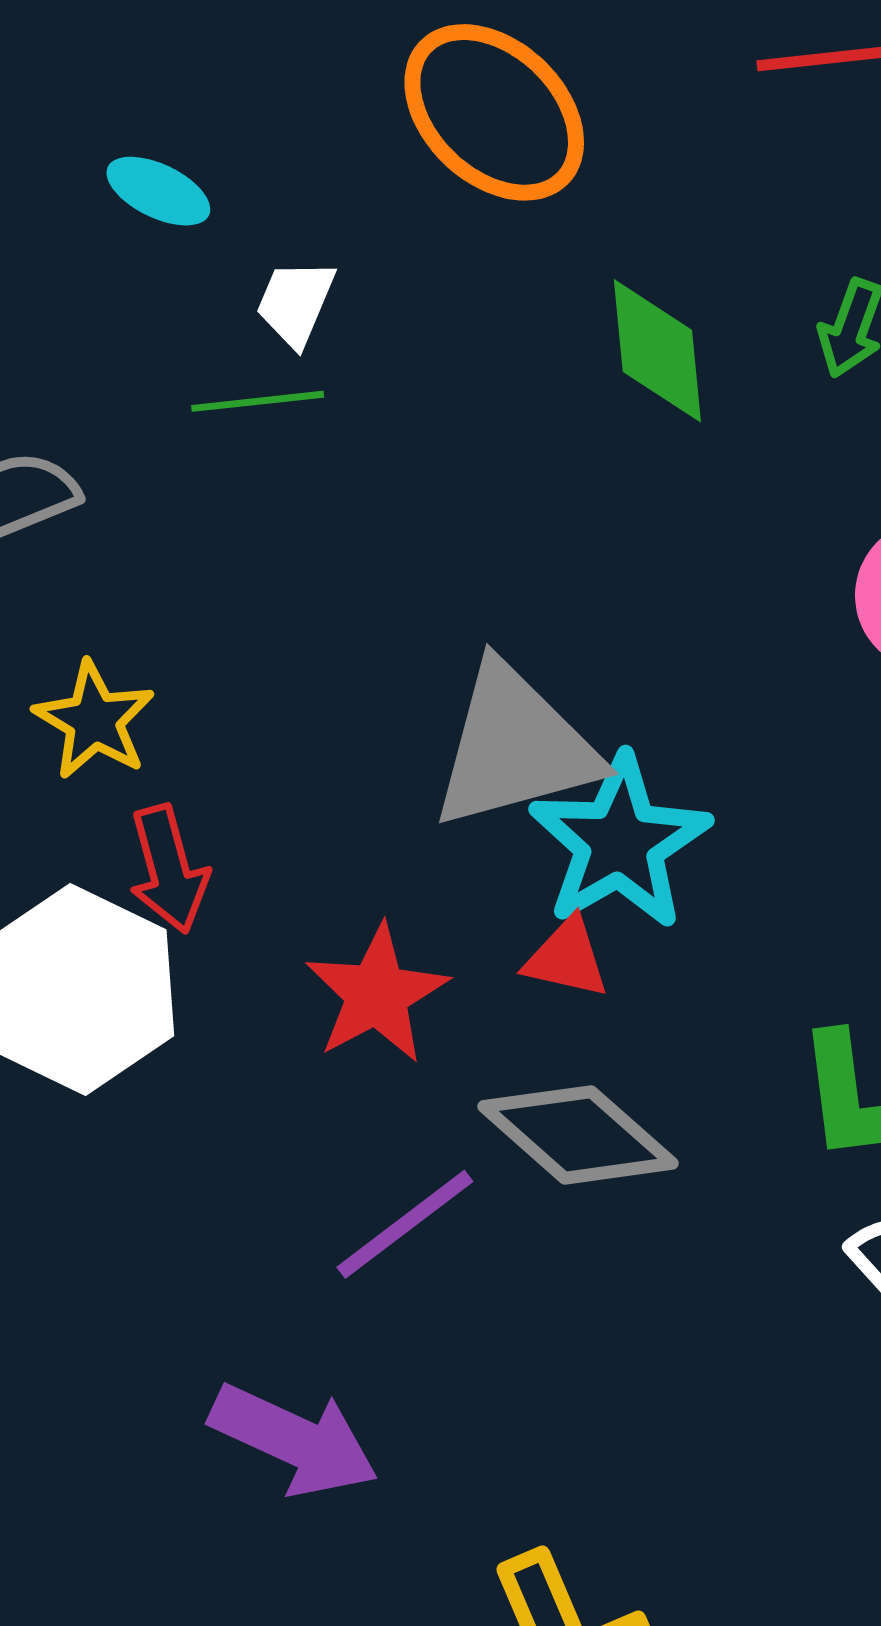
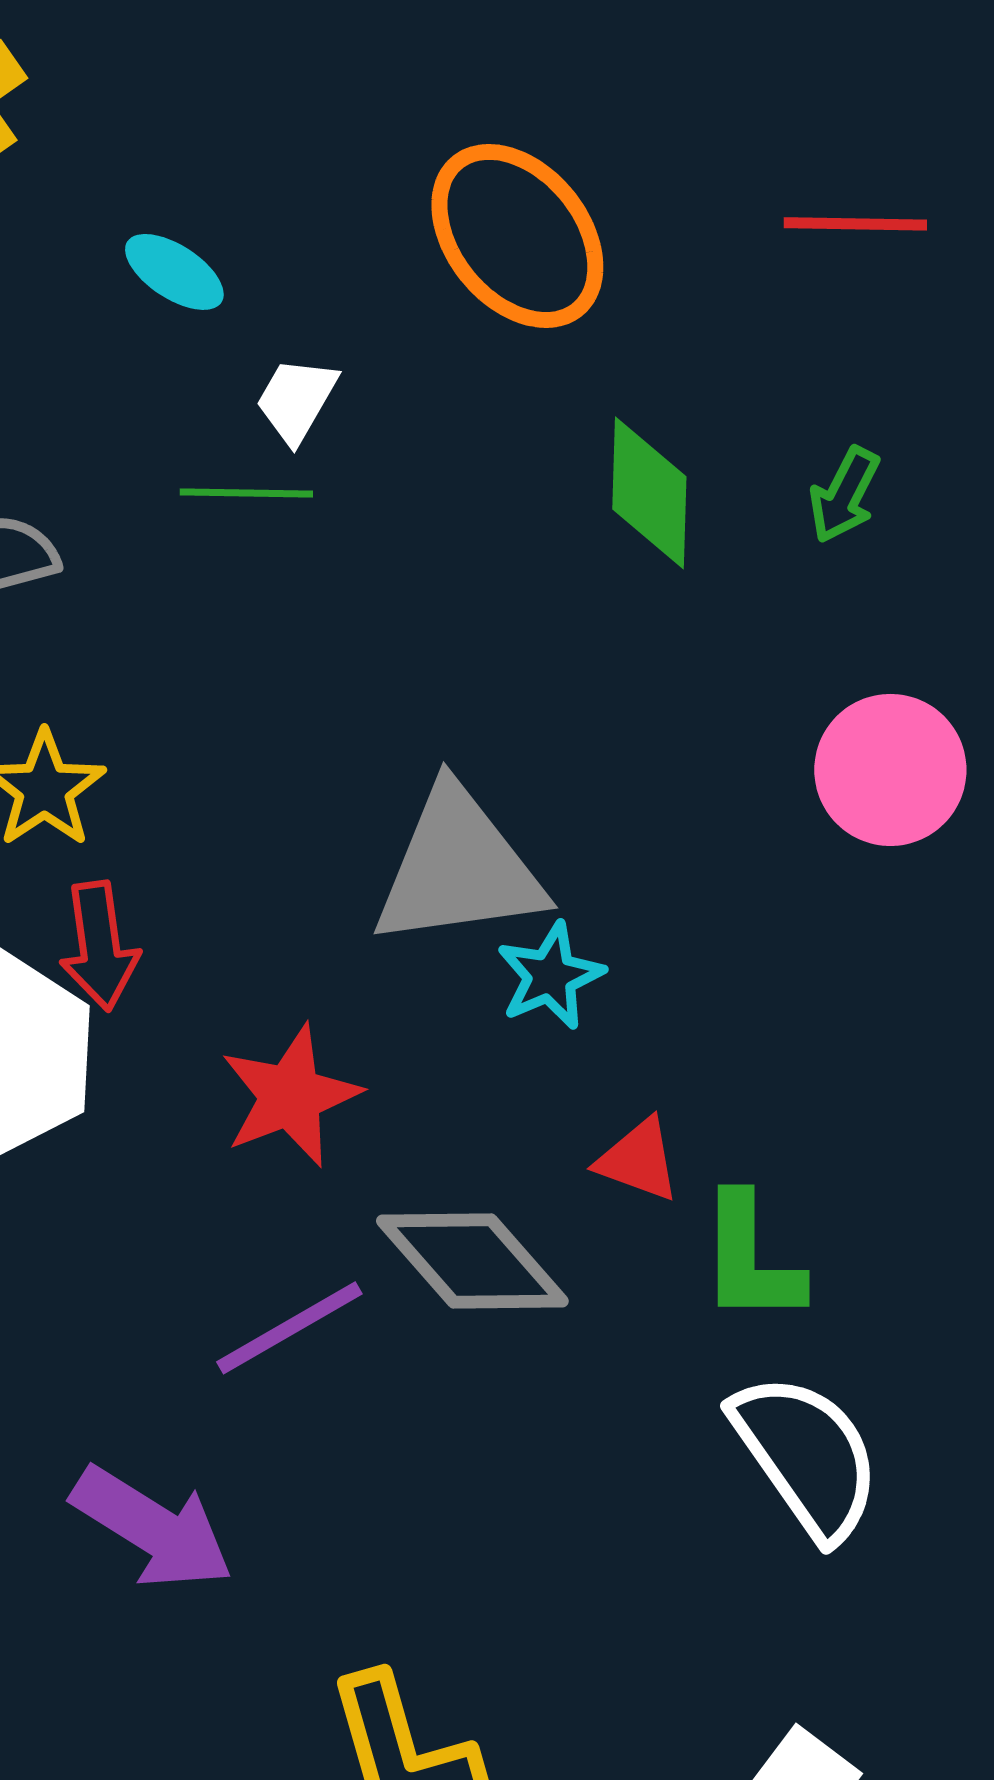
cyan star: (620, 842) -> (550, 976), size x0.6
red triangle: (567, 958) -> (638, 1160), moved

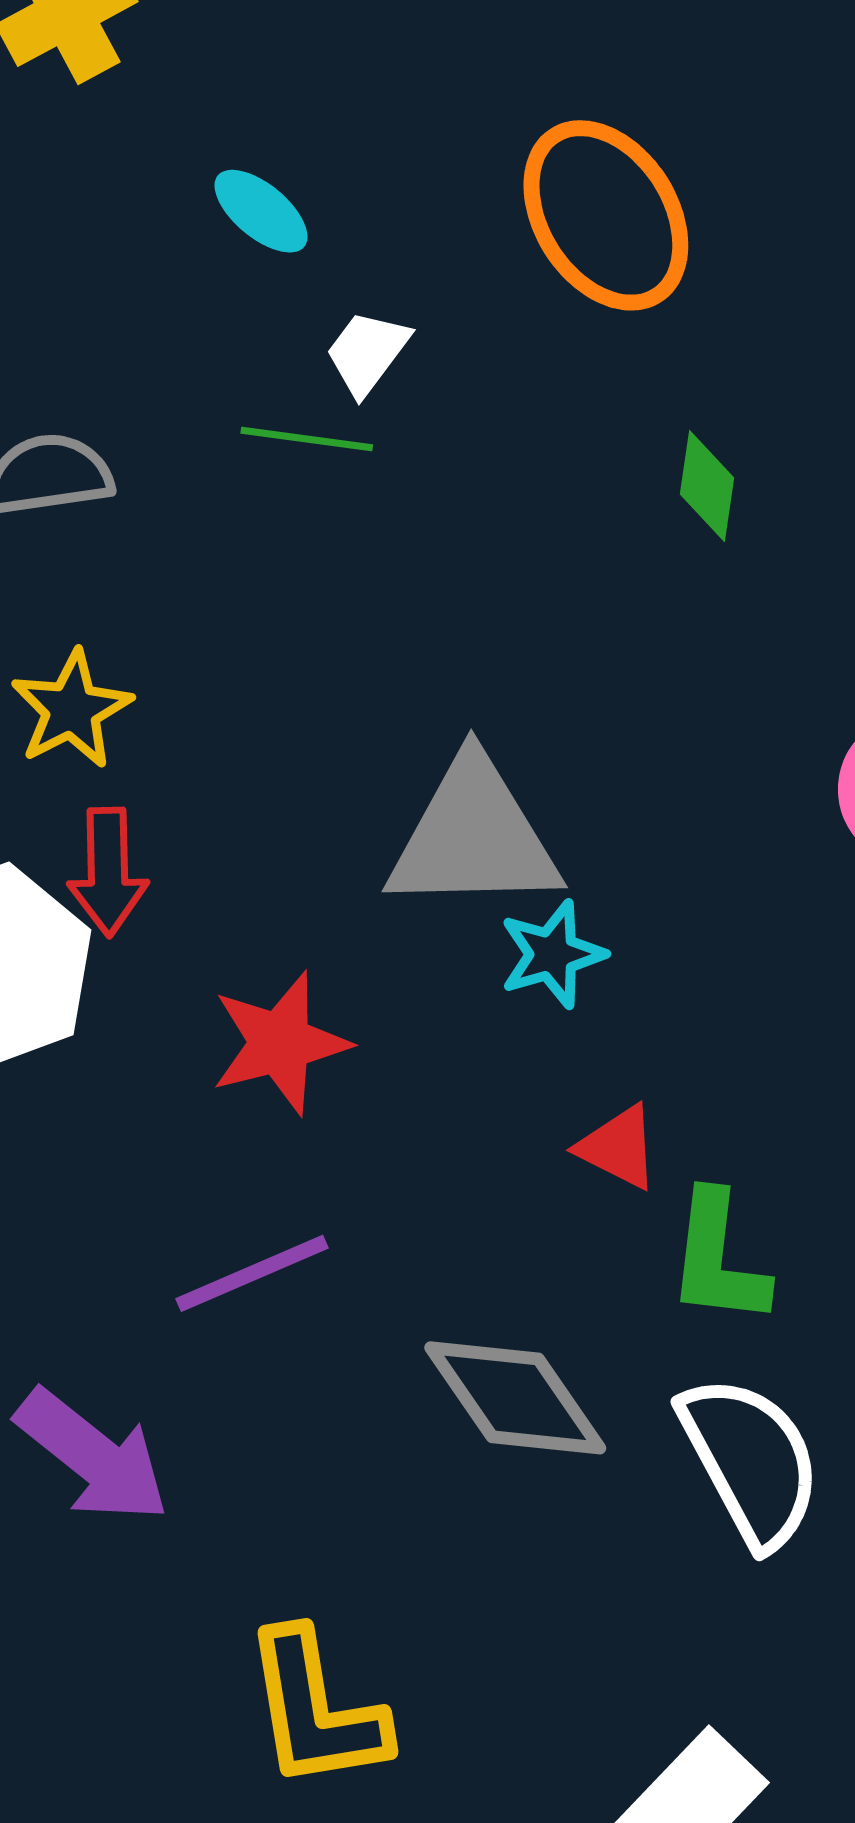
green diamond: (649, 493) -> (707, 486), size x0.7
gray diamond: (472, 1261) -> (515, 1398), moved

